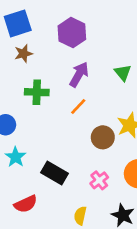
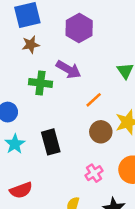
purple arrow: (79, 74) -> (68, 69), moved, turned 85
orange line: (78, 107) -> (94, 100), moved
black rectangle: (54, 173) -> (51, 142), moved, turned 40

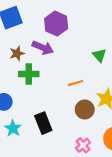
brown star: (31, 45) -> (17, 53), moved
purple arrow: (68, 69) -> (43, 48), moved
orange line: (94, 100) -> (75, 83), turned 32

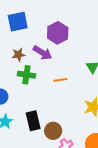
orange line: (75, 83) -> (60, 80), moved
brown circle: (85, 110) -> (53, 131), moved

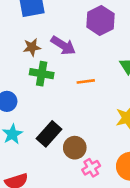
purple hexagon: (58, 33) -> (101, 20), moved
black rectangle: (33, 121) -> (49, 134), turned 54

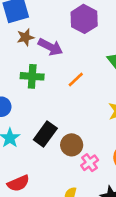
brown star: (32, 47) -> (25, 37), moved
orange line: (86, 81) -> (76, 80), turned -30

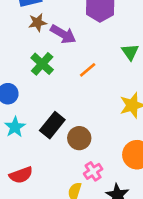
green cross: (32, 76) -> (42, 64), turned 35
pink cross: (90, 163) -> (93, 171), moved

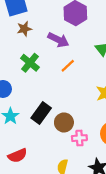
purple arrow: (63, 34) -> (58, 40), moved
pink cross: (93, 171) -> (79, 138), moved, turned 32

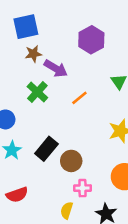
purple arrow: (58, 40) -> (56, 68), moved
pink cross: (79, 138) -> (83, 188), moved

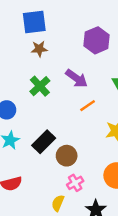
purple arrow: (56, 68) -> (77, 78), moved
orange line: (79, 98) -> (88, 106), moved
pink cross: (83, 188) -> (75, 183), turned -35

